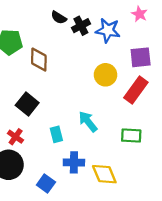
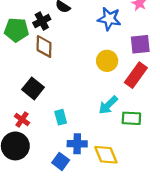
black cross: (81, 26) -> (42, 21), moved
cyan arrow: (88, 122) -> (108, 105), moved, turned -95
blue square: (46, 183) -> (61, 161), moved

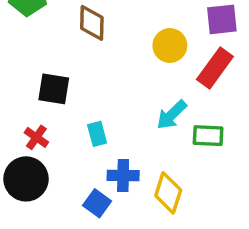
brown diamond: (44, 46) -> (92, 23), moved
black square: (33, 88) -> (54, 89), turned -30
yellow diamond: (106, 155) -> (168, 193), turned 40

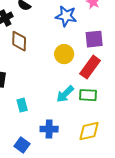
green rectangle: (208, 136) -> (88, 95), moved
blue cross: (123, 176) -> (49, 129), moved
yellow diamond: (168, 193) -> (89, 131), moved, turned 60

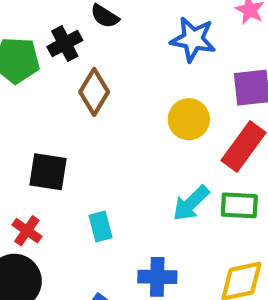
brown diamond: (19, 41) -> (94, 92), turned 30

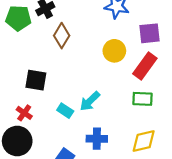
cyan arrow: (191, 203) -> (90, 101), moved
cyan rectangle: (101, 226) -> (65, 111), turned -42

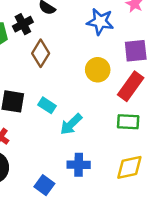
cyan rectangle: (65, 111) -> (47, 105), moved

